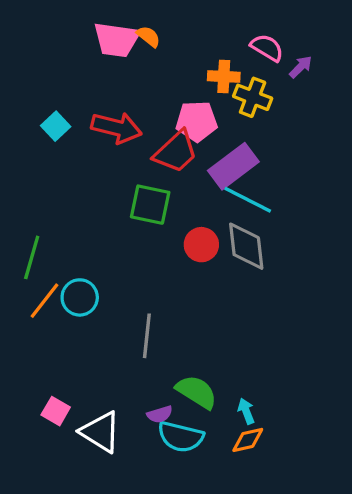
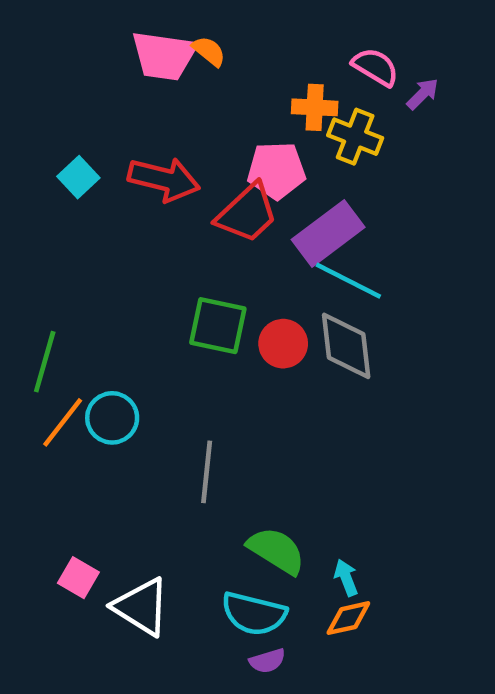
green square: (150, 205) -> (218, 326), moved
purple semicircle: (160, 414) -> (267, 661), moved

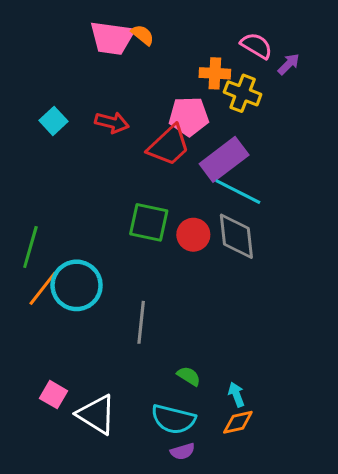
red arrow: (164, 179) -> (112, 122), size x0.7
cyan circle: (112, 418) -> (77, 285), size x1.4
green semicircle: (276, 551) -> (189, 376), size x0.6

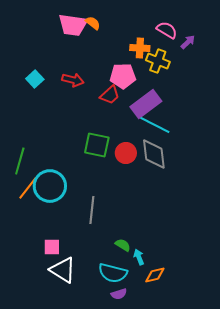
red trapezoid: (169, 146) -> (110, 95), size x0.7
pink square: (53, 395) -> (52, 247), moved, turned -30
cyan arrow: (236, 395) -> (139, 257), moved

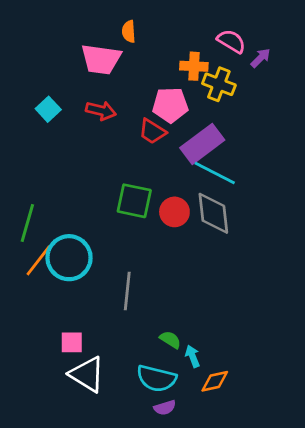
orange semicircle: (93, 23) -> (129, 32), turned -133
pink trapezoid: (73, 25) -> (101, 59), moved
red trapezoid: (110, 95) -> (152, 131), turned 75

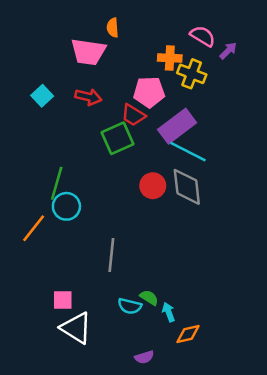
green square: (134, 201) -> (117, 138), moved, turned -36
green line: (27, 223) -> (57, 183), moved
cyan circle: (69, 258) -> (66, 206), moved, size x0.7
cyan semicircle: (156, 378) -> (130, 306), moved, size x0.7

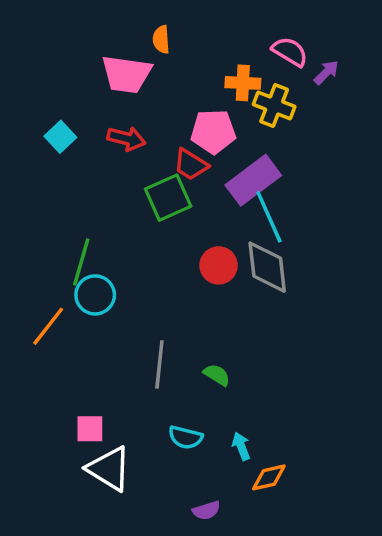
cyan line: (188, 152) -> (269, 217), turned 39
green semicircle: (149, 298) -> (217, 375), moved

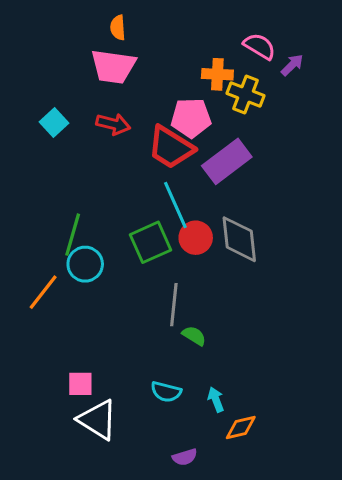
orange semicircle: (161, 39) -> (118, 28), moved
red trapezoid: (191, 165) -> (171, 147), size x1.5
green square: (168, 198) -> (151, 242), moved
cyan line: (269, 217) -> (175, 205), moved
gray line: (159, 364) -> (174, 305), moved

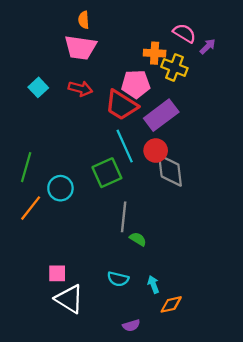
green line: (73, 235) -> (26, 167), moved
red circle: (196, 238) -> (156, 151), moved

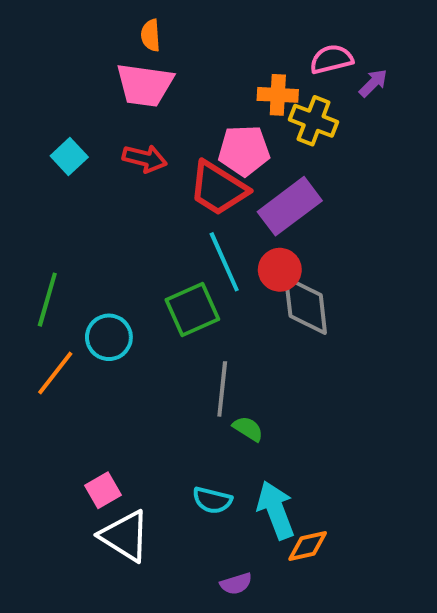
pink semicircle: (184, 33) -> (331, 59), turned -45
pink square: (57, 273) -> (103, 490), turned -30
cyan arrow: (153, 284) -> (276, 510), size x1.8

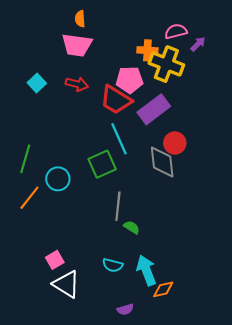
yellow cross: (314, 121) -> (166, 64), size x1.4
red circle: (280, 270) -> (175, 143), moved

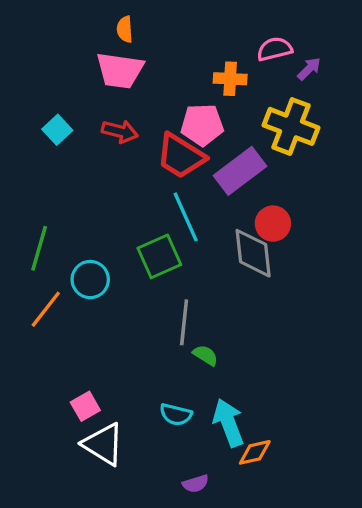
yellow cross: (166, 64) -> (291, 126), moved

